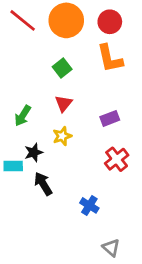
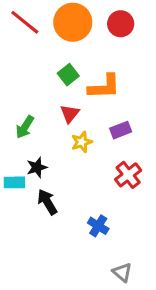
orange L-shape: (110, 59) -> (104, 87), moved, turned -80
yellow star: (62, 136) -> (82, 142), moved

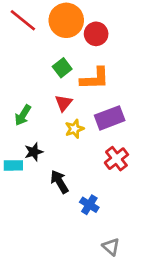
red circle: (121, 24) -> (96, 34), moved
purple rectangle: (121, 130) -> (110, 118), size x1.5
black arrow: (47, 202) -> (59, 182), moved

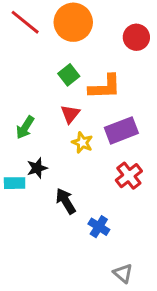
red circle: (96, 34) -> (136, 37), moved
yellow star: (74, 129) -> (82, 142), turned -30

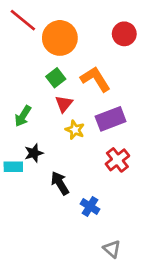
orange circle: (73, 22) -> (60, 38), moved
green square: (69, 75) -> (56, 78), moved
orange L-shape: (105, 87) -> (95, 79), turned -120

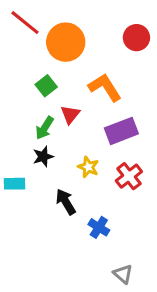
green square: (56, 78) -> (46, 86), moved
green arrow: (23, 116) -> (45, 128), moved
yellow star: (75, 130) -> (88, 167), moved
black star: (34, 153) -> (43, 157), moved

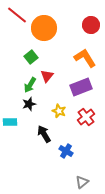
orange L-shape: (105, 87) -> (85, 58), moved
gray triangle: (123, 274) -> (82, 182), turned 40

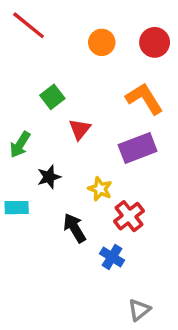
orange circle: (44, 28) -> (102, 42), moved, size x0.6
green arrow: (30, 85) -> (20, 145), moved
red cross: (86, 117) -> (129, 216), moved

